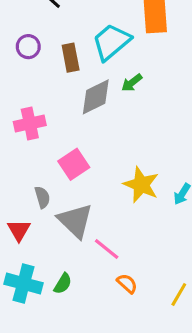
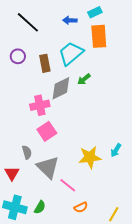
pink cross: (30, 123) -> (40, 105), moved
yellow star: (141, 185) -> (90, 157), moved, turned -30
orange semicircle: (127, 284) -> (81, 207), turned 112

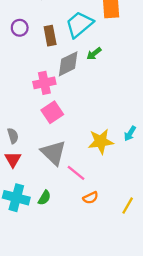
gray semicircle: (27, 152) -> (13, 136), moved

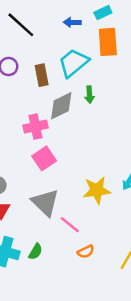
green arrow: (94, 54) -> (89, 95), turned -56

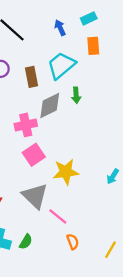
blue arrow: (72, 22) -> (60, 28), turned 63
orange rectangle: (108, 42) -> (93, 46), size x0.7
yellow star: (97, 190) -> (66, 172), moved
orange semicircle: (86, 252) -> (73, 242), turned -84

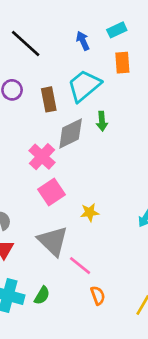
pink cross: (26, 125) -> (42, 157), turned -35
yellow star: (66, 172) -> (90, 212), size x0.6

